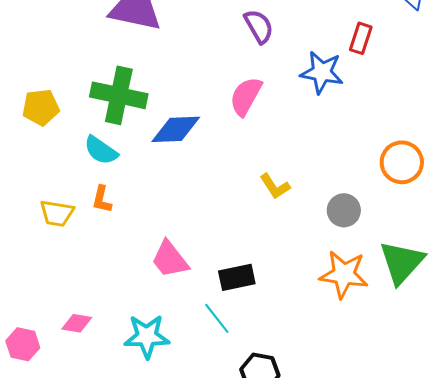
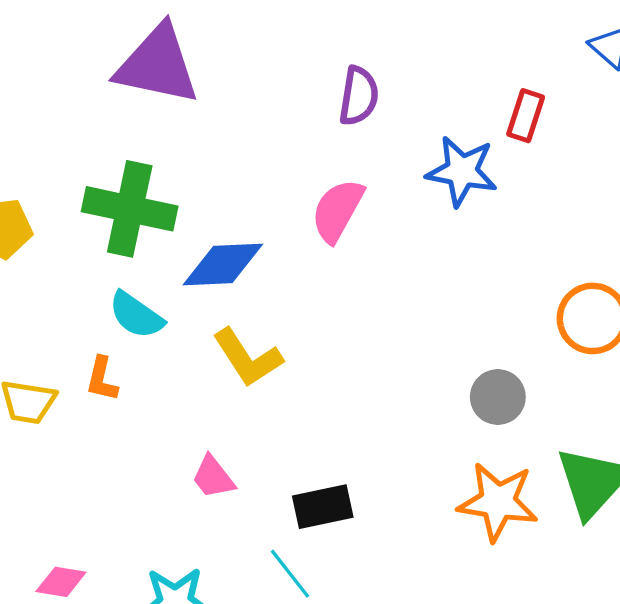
purple semicircle: (259, 26) -> (359, 96), turned 39
cyan semicircle: (101, 150) -> (136, 315), moved
yellow L-shape: (275, 186) -> (247, 358), moved, size x1.4
pink trapezoid: (170, 259) -> (213, 477), size x0.7

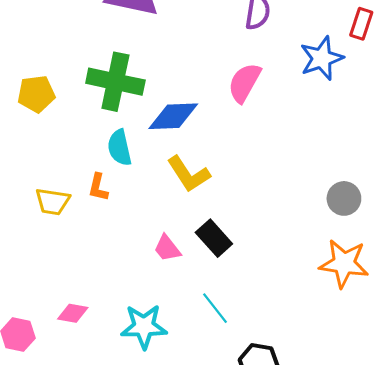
blue star: (462, 171) -> (322, 58), turned -30
cyan semicircle: (136, 315) -> (119, 148), turned 42
black rectangle: (323, 507) -> (214, 238), moved, turned 60

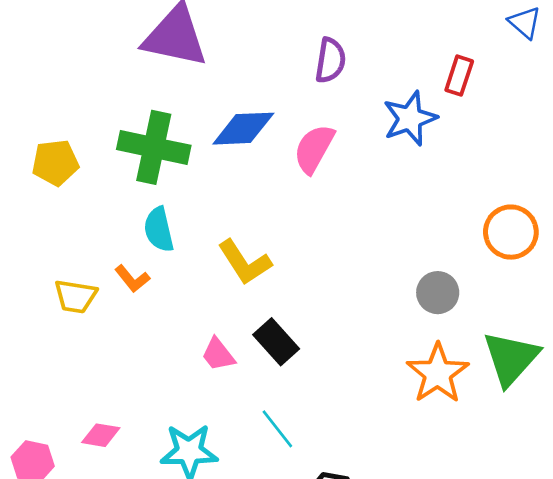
blue diamond: (173, 116) -> (243, 129), moved
orange L-shape: (98, 187) -> (132, 279), turned -52
orange star: (344, 263) -> (438, 373), turned 30

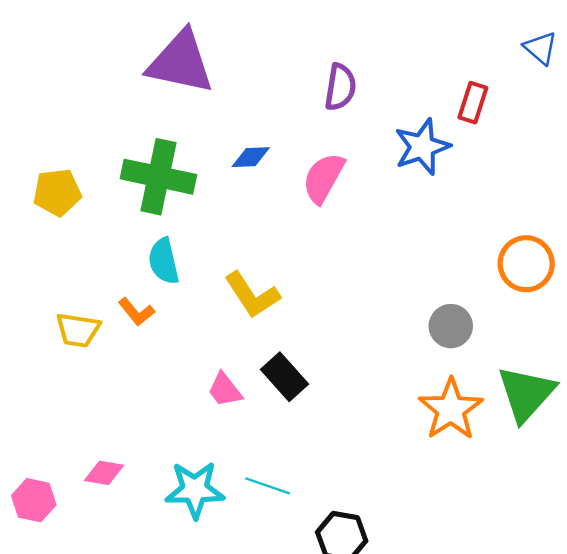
blue diamond: (243, 129) -> (251, 157), size x0.6
cyan line: (277, 429) -> (268, 486), moved, turned -33

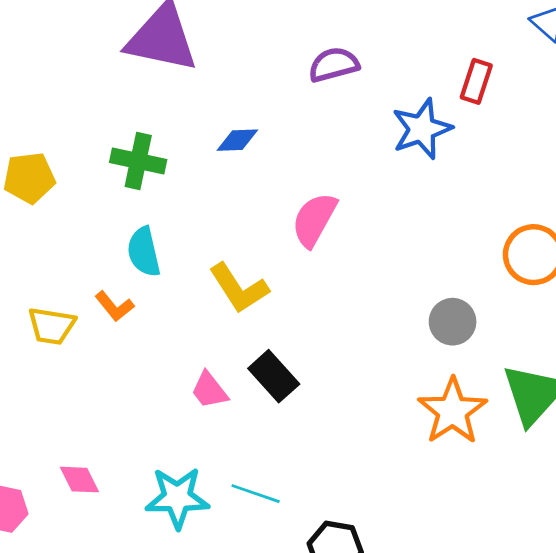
purple semicircle: (340, 87) -> (334, 65), turned -114
green cross: (158, 177) -> (138, 161), size x0.7
pink semicircle: (323, 178) -> (314, 220), moved
pink diamond: (104, 473) -> (80, 480), turned 54

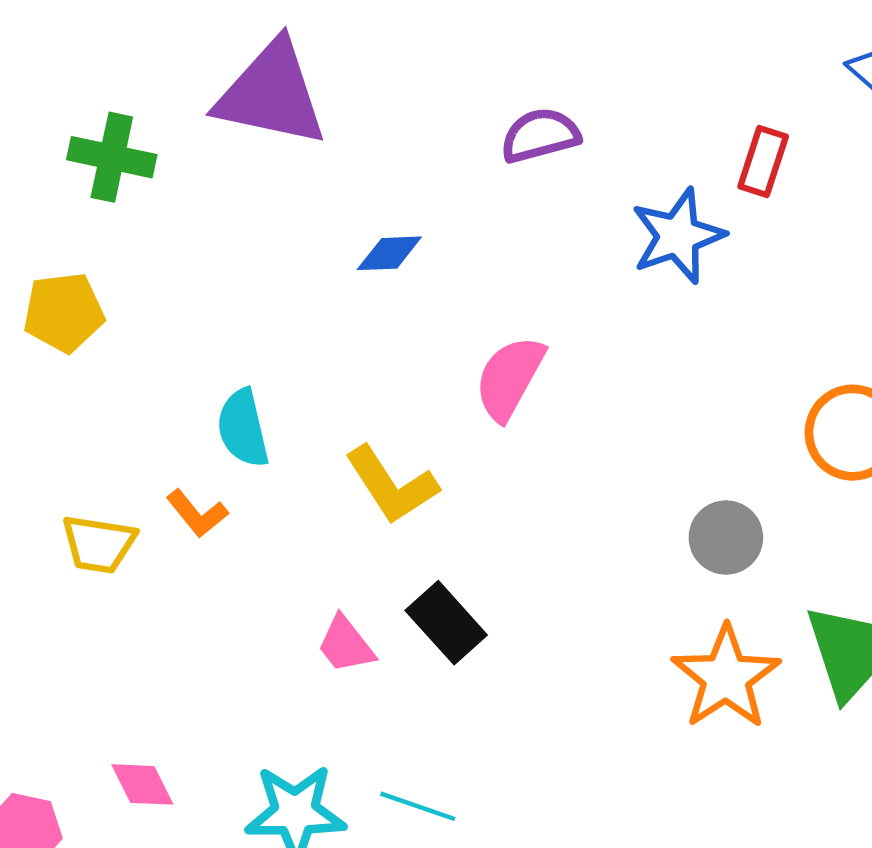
green cross: (138, 161) -> (112, 157), moved

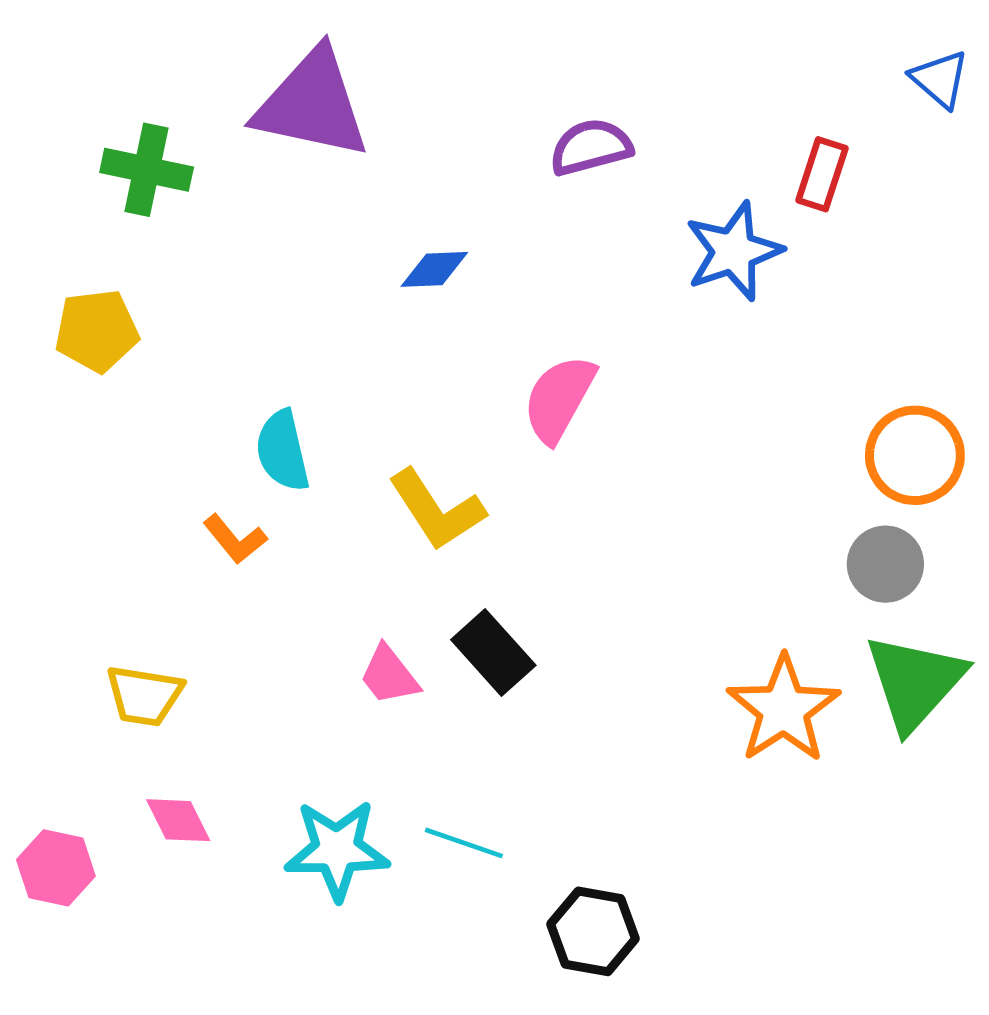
gray circle: (726, 537) -> (885, 564), moved
yellow trapezoid: (99, 544) -> (144, 696), moved

